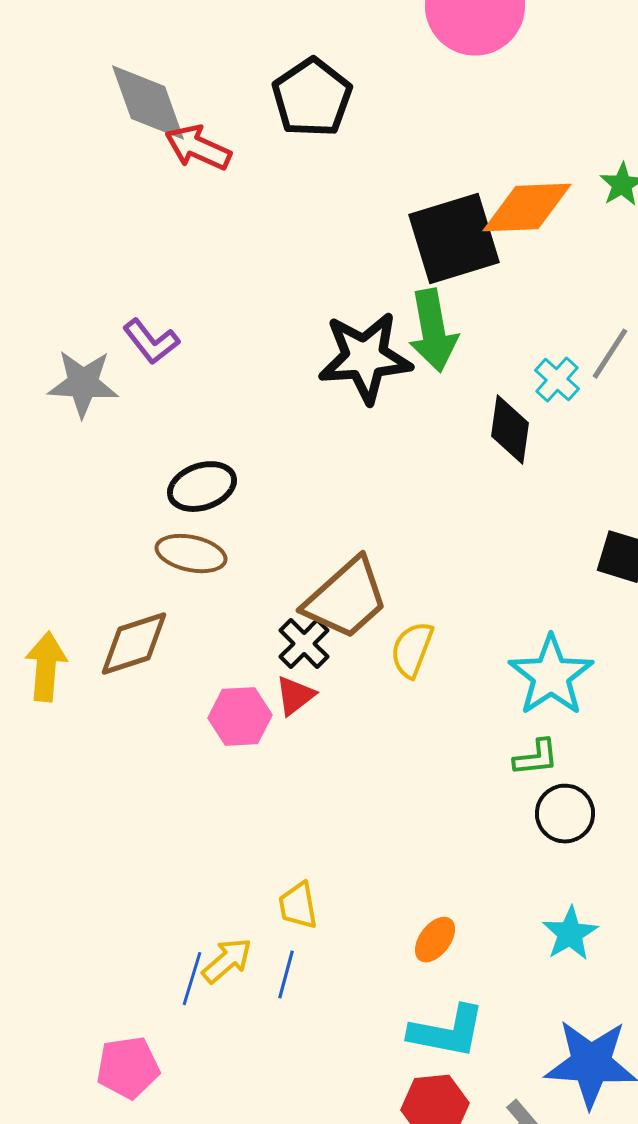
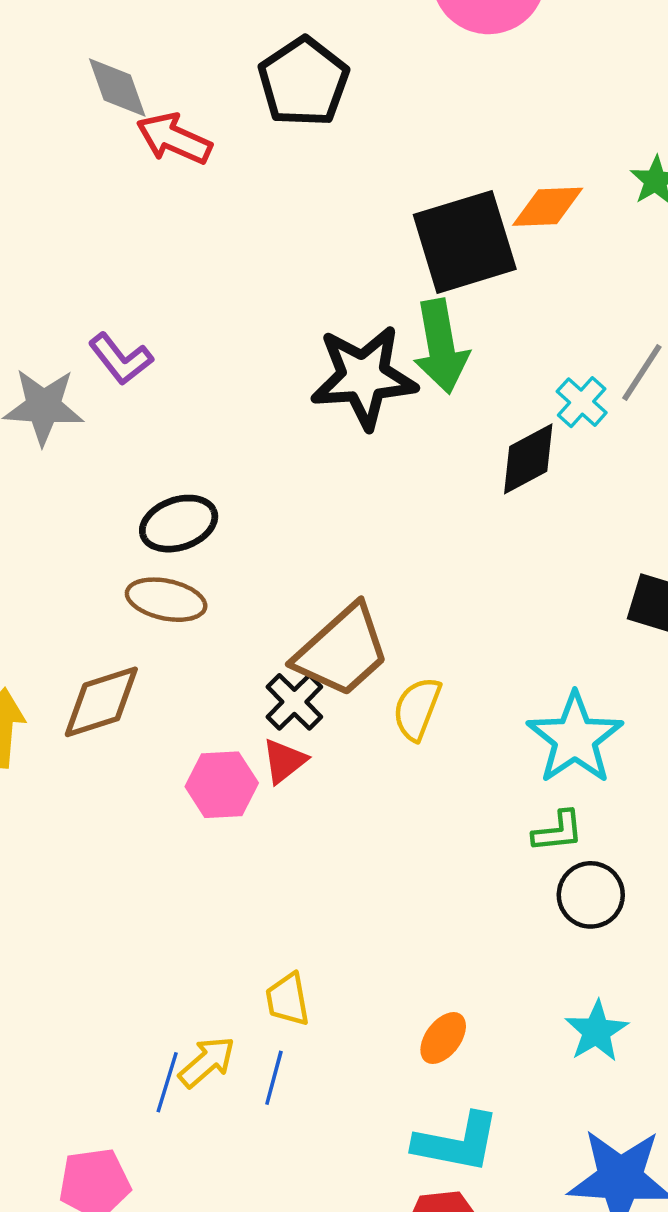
gray diamond: (148, 103) -> (117, 88), size x0.7
orange diamond: (527, 208) -> (548, 207), size x0.7
black diamond: (510, 430) -> (528, 459), turned 54

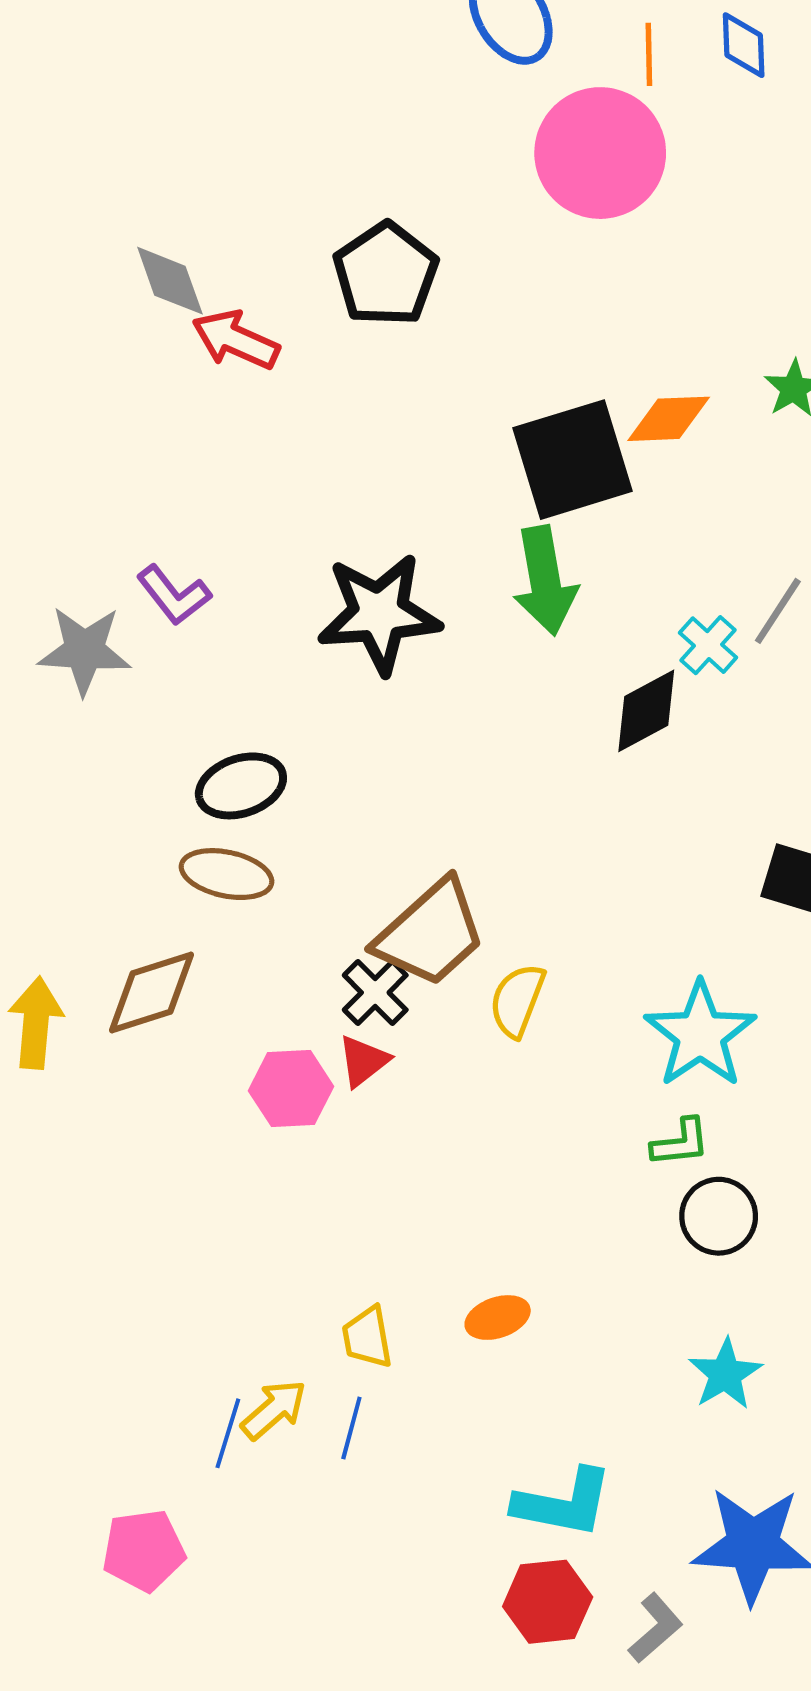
black star: (364, 377) -> (379, 614), moved
orange ellipse: (443, 1038) -> (498, 1318), moved, turned 34

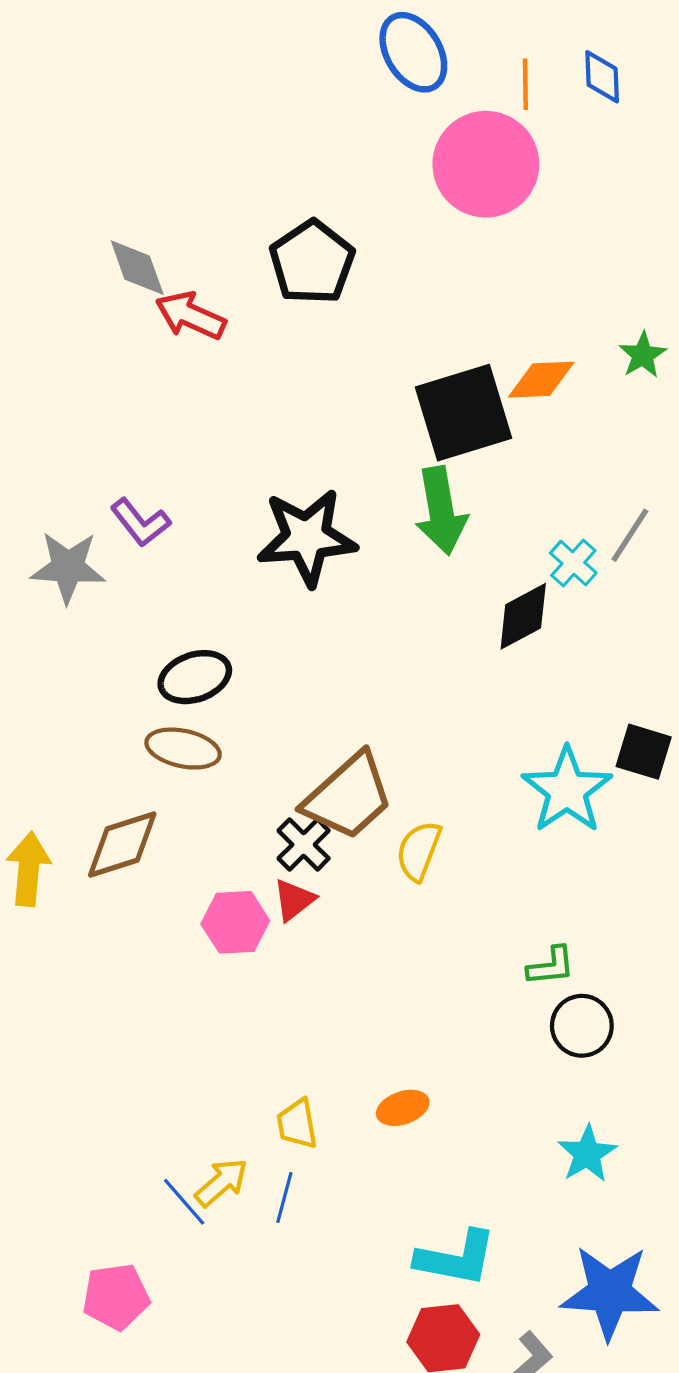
cyan star: (700, 1035) -> (567, 790), moved
blue line: (228, 1433) -> (184, 1202), turned -58

